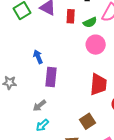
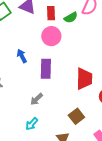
pink circle: (96, 45) -> (51, 36), moved
purple rectangle: (51, 77) -> (46, 69), moved
gray arrow: (39, 105) -> (37, 99), moved

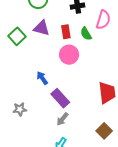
green semicircle: (71, 18) -> (86, 34), turned 96
purple rectangle: (46, 69) -> (60, 98), moved, turned -36

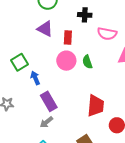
pink semicircle: (103, 20) -> (107, 34), turned 72
green semicircle: (86, 34) -> (87, 62), moved
green square: (17, 36) -> (19, 62), moved

